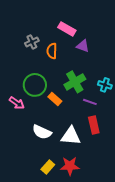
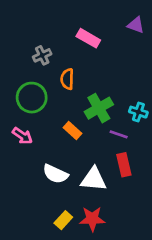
purple triangle: (83, 46) -> (136, 25), moved
orange semicircle: (52, 51) -> (67, 79), moved
green circle: (35, 85) -> (32, 98), moved

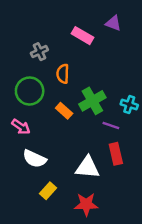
purple triangle: (136, 25) -> (113, 23), moved
orange rectangle: (72, 130) -> (64, 111), moved
white semicircle: (55, 174) -> (34, 159), moved
yellow rectangle: (63, 220) -> (48, 191), moved

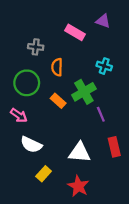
gray cross: (39, 52) -> (36, 47), turned 32
cyan cross: (129, 105) -> (104, 66), moved
purple line: (111, 125) -> (101, 114), turned 48
red rectangle: (116, 154) -> (114, 147), moved
red star: (86, 204) -> (78, 186), turned 30

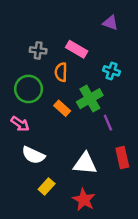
pink rectangle: (75, 32) -> (77, 49), moved

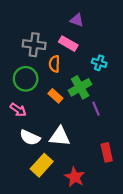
purple triangle: (110, 23) -> (77, 20), moved
gray cross: (38, 50) -> (34, 45), size x1.5
red rectangle: (122, 158) -> (107, 152), moved
white triangle: (85, 164) -> (60, 136), moved
yellow rectangle: (47, 186) -> (42, 165), size x1.5

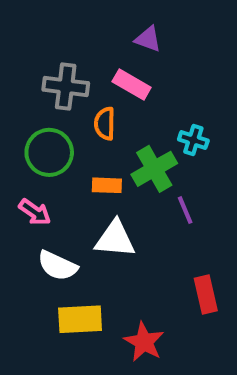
cyan cross: (99, 63) -> (193, 140), moved
orange rectangle: (55, 96) -> (107, 185), turned -40
white triangle: (60, 136) -> (115, 239), moved
yellow rectangle: (42, 165) -> (80, 319), turned 45

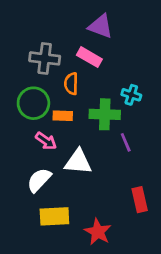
purple triangle: (148, 39) -> (101, 26), size x1.4
green cross: (154, 169) -> (105, 114), turned 32
orange rectangle: (107, 185) -> (63, 116), moved
pink arrow: (35, 212) -> (46, 141), moved
white semicircle: (57, 266) -> (39, 180), turned 108

